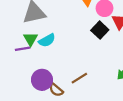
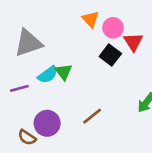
green triangle: (30, 39) -> (64, 72), moved
brown semicircle: (56, 90) -> (27, 137), moved

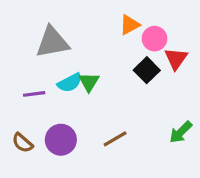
orange triangle: (91, 19) -> (130, 25), turned 36
brown semicircle: (27, 137) -> (22, 143), moved

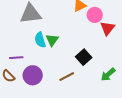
black square: (147, 70) -> (84, 57), moved
cyan semicircle: (70, 83) -> (40, 40), turned 98
purple line: (34, 94) -> (16, 58), moved

